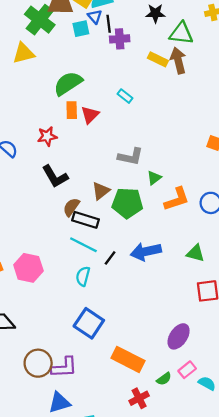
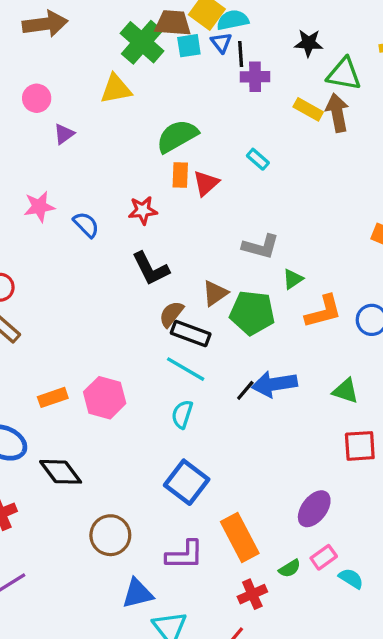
cyan square: (81, 29) -> (189, 46), moved
black line: (110, 258) -> (245, 390), moved
orange rectangle: (128, 359) -> (240, 537), turned 32
purple L-shape: (64, 367) -> (185, 555), moved

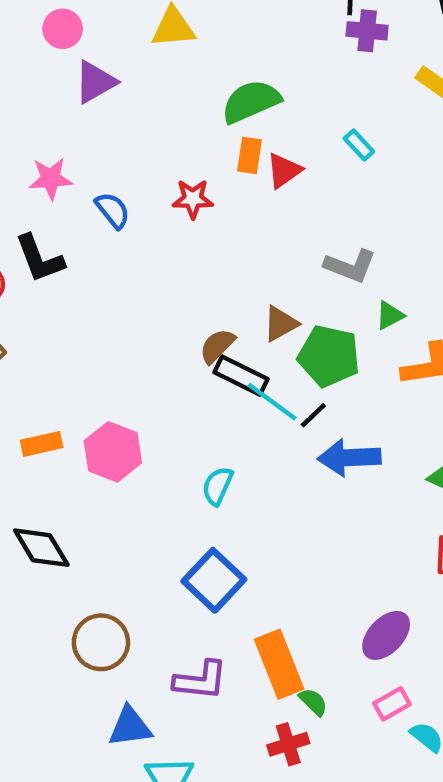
purple triangle: (64, 134) -> (95, 82), size x1.5
black L-shape: (151, 269) -> (40, 259), moved
cyan line: (186, 369) -> (272, 402), moved
black line: (245, 390) -> (313, 415), moved
green semicircle: (290, 568) -> (313, 702), moved, turned -110

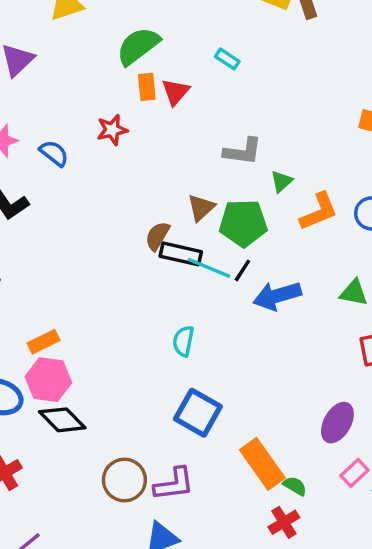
pink hexagon: (113, 452) -> (48, 380), moved
purple L-shape: (201, 680) -> (174, 484), moved

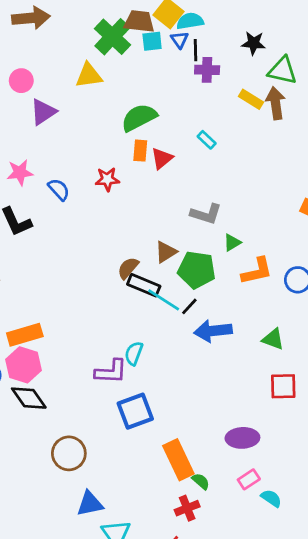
orange rectangle: (43, 342) -> (25, 335), size x1.4
blue square: (198, 413) -> (135, 411), turned 30
purple ellipse: (337, 423) -> (242, 438), turned 48
purple L-shape: (174, 484) -> (111, 372), moved

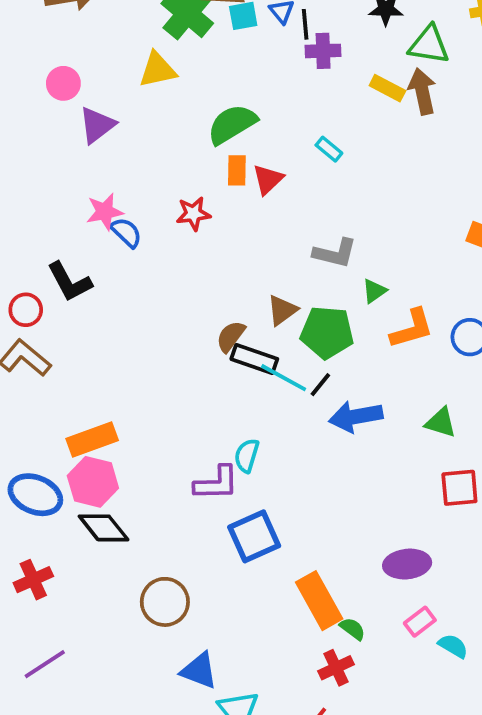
pink star: (20, 173) -> (105, 212), moved
blue triangle: (90, 504) -> (199, 671), turned 36

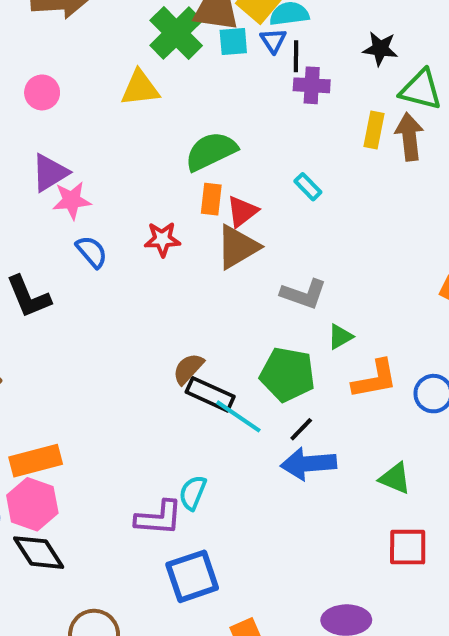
yellow rectangle: (387, 88) -> (374, 130), turned 68
purple triangle: (97, 125) -> (50, 173), moved
pink star: (105, 212) -> (72, 200), moved
brown triangle: (282, 310) -> (237, 247), moved, size x1.4
black line: (320, 385) -> (301, 429), moved

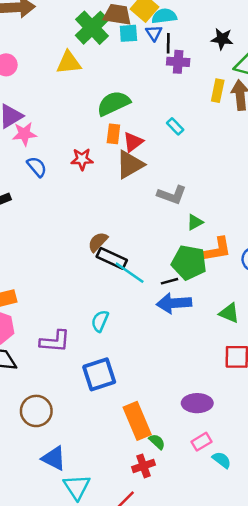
green pentagon: (287, 374) -> (189, 262), moved
black line: (301, 429) -> (169, 281), turned 30
purple L-shape: (159, 518) -> (55, 341), moved

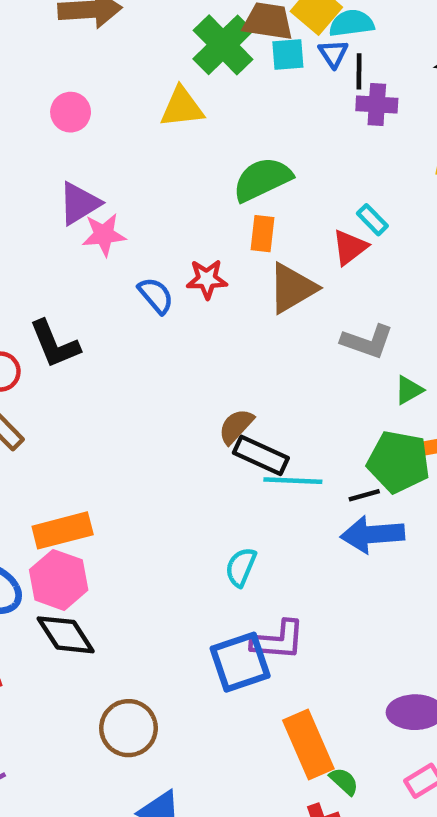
red triangle: (133, 142) -> (350, 247), moved
blue semicircle: (37, 167) -> (156, 295), moved
cyan line: (130, 273) -> (293, 481), turned -32
purple L-shape: (55, 341) -> (278, 640), moved

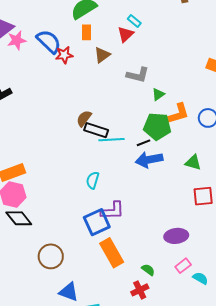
brown triangle: (292, 288) -> (102, 55), size x0.7
blue semicircle: (156, 295) -> (49, 41), moved, size x1.5
orange rectangle: (308, 745) -> (112, 253), moved

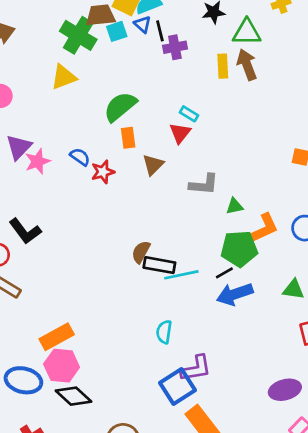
blue semicircle: (49, 41) -> (80, 157), size x0.6
green triangle: (158, 94) -> (235, 206), turned 32

